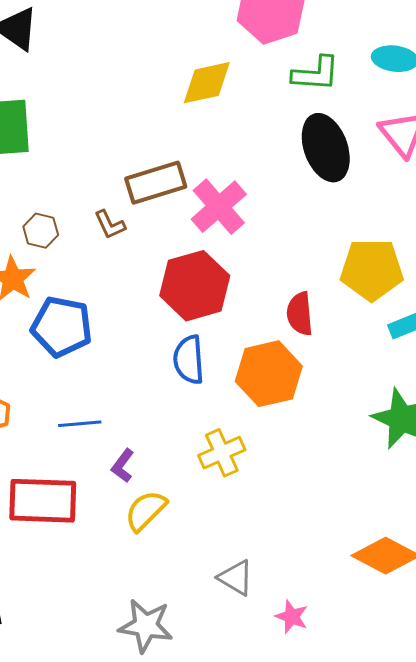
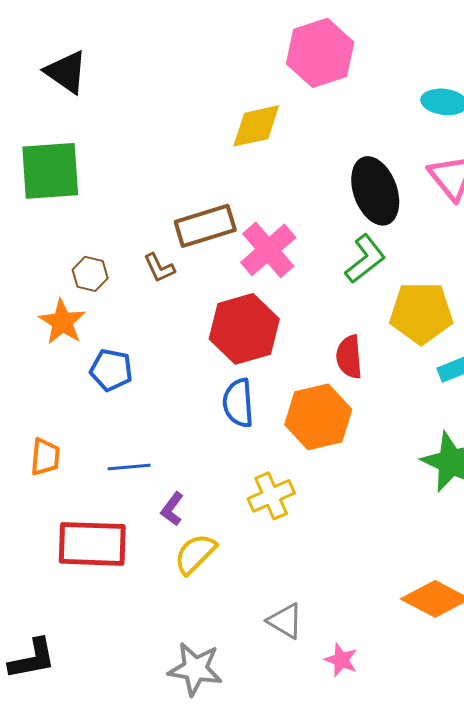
green L-shape: (316, 74) -> (365, 259), moved, turned -42
blue pentagon: (62, 327) -> (111, 370), size x0.7

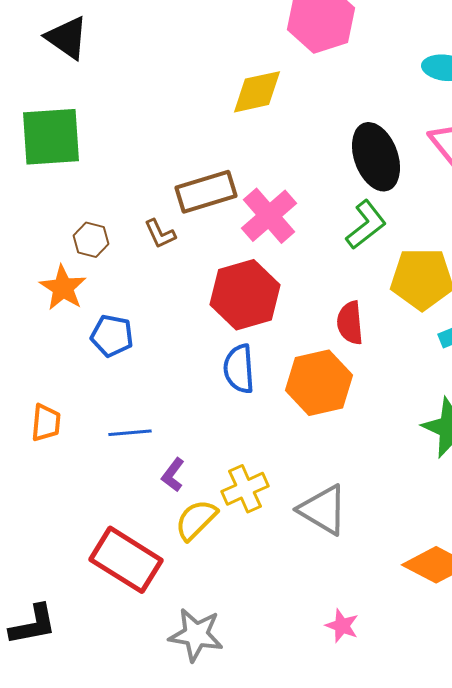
yellow cross: (271, 496) -> (245, 489), moved
red rectangle: (92, 544) -> (126, 560), moved, turned 30
gray triangle: (285, 621) -> (323, 510), moved, size x1.4

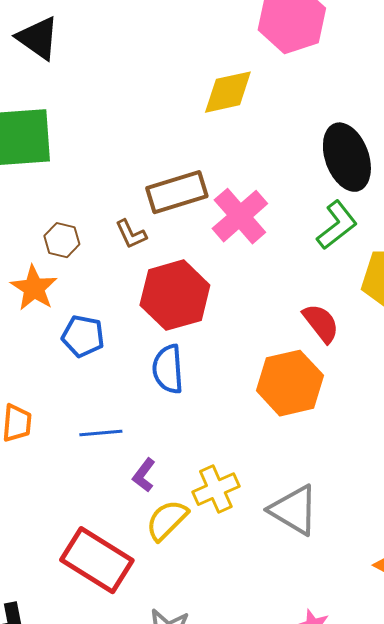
red hexagon: (245, 295) -> (175, 295), moved
red semicircle: (350, 323) -> (321, 323), turned 147
blue semicircle: (239, 369) -> (168, 369), moved

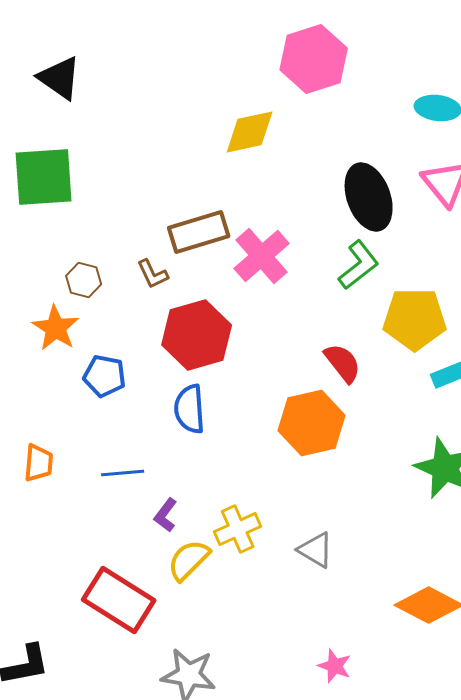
gray triangle: (294, 510) -> (316, 550), size x0.7

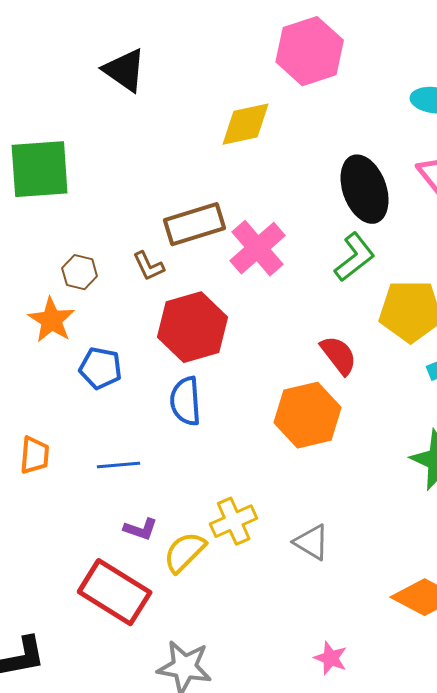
black triangle: (60, 78) -> (125, 70), moved
purple L-shape: (166, 515) -> (141, 529), moved, turned -108

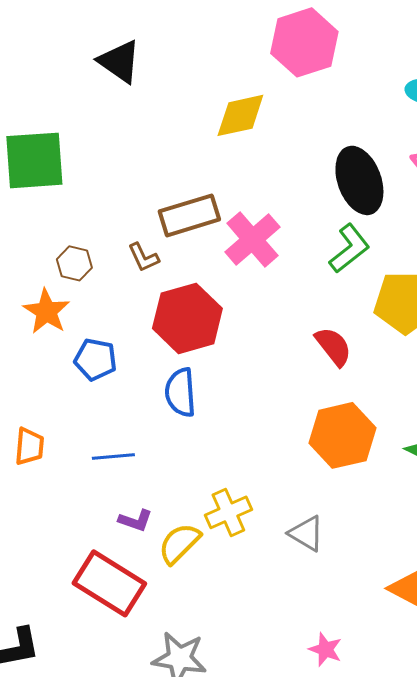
orange hexagon: (308, 415) -> (342, 435), moved

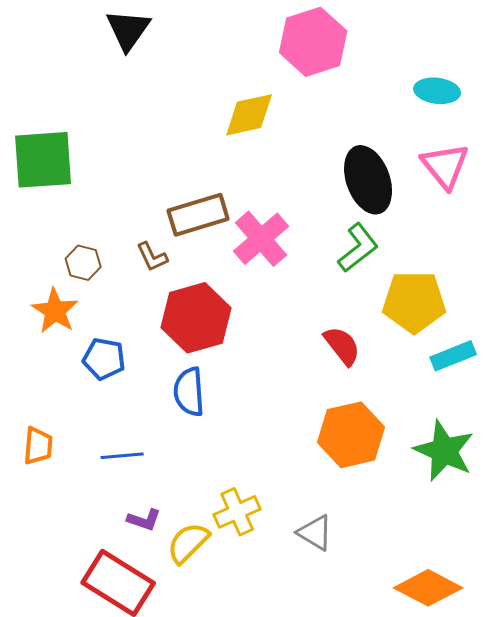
black triangle: (119, 61) -> (128, 30), moved, turned 30

